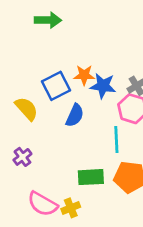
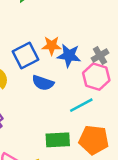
blue semicircle: (75, 115) -> (43, 83), turned 85
cyan line: (116, 140) -> (81, 105), turned 65

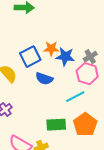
orange pentagon: (94, 140) -> (85, 125), turned 30

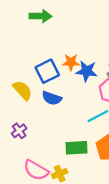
blue semicircle: (44, 79) -> (52, 98), moved

